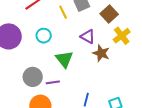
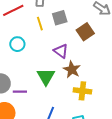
yellow cross: (122, 36) -> (82, 91), moved, turned 36
green triangle: (64, 59) -> (46, 77), moved

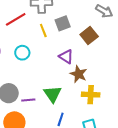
green triangle: (46, 77) -> (53, 94), moved

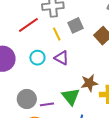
purple triangle: (66, 57) -> (62, 58), moved
brown star: (78, 74) -> (89, 83), moved, turned -30

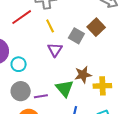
gray square: (75, 25) -> (76, 36), moved, turned -35
cyan circle: (37, 58) -> (19, 64), moved
purple triangle: (62, 58) -> (55, 50), turned 35

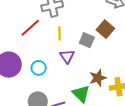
yellow line: (50, 26) -> (59, 33), turned 32
cyan circle: (19, 64) -> (39, 68), moved

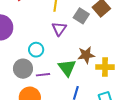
cyan circle: (39, 68) -> (36, 50), moved

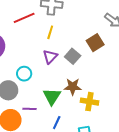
gray square: (81, 16) -> (73, 56), moved
purple line: (43, 75) -> (29, 109), moved

